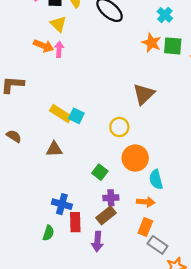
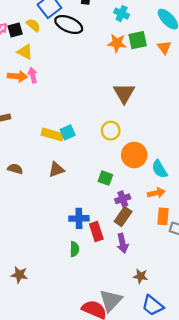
cyan square: (76, 116) -> (68, 132), turned -32

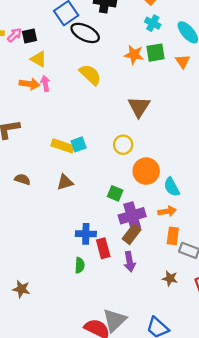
cyan cross: (122, 14) -> (153, 23), moved
yellow semicircle: (33, 25) -> (90, 75), moved, size x1.5
purple cross: (123, 199) -> (132, 216), size x1.6
brown star: (141, 276) -> (170, 278), moved

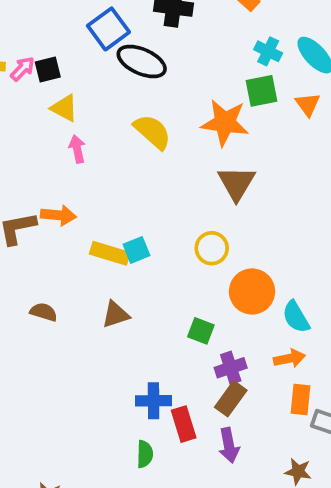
cyan cross: (153, 23) -> (268, 51), moved
orange star: (134, 55) -> (225, 123), moved, size x1.4
orange arrow: (29, 84) -> (58, 215), moved
purple cross: (132, 216) -> (231, 368), size x0.7

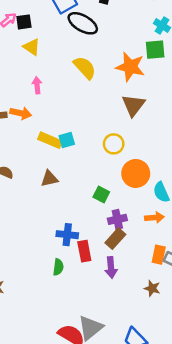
pink arrow: (77, 149) -> (37, 85), moved
orange rectangle: (301, 400) -> (159, 255), moved

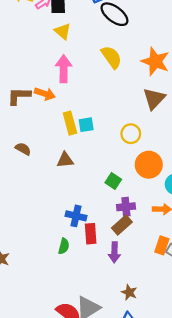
pink arrow: (37, 85) -> (64, 69), size x1.6
yellow rectangle: (50, 140) -> (70, 123), turned 45
brown star: (152, 288) -> (129, 292), moved

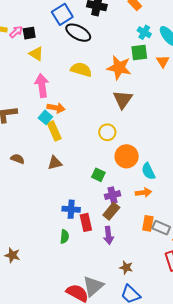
yellow semicircle: (111, 57) -> (81, 70), turned -30
orange arrow: (45, 94) -> (56, 108), moved
cyan square: (86, 125) -> (45, 117), moved, turned -32

